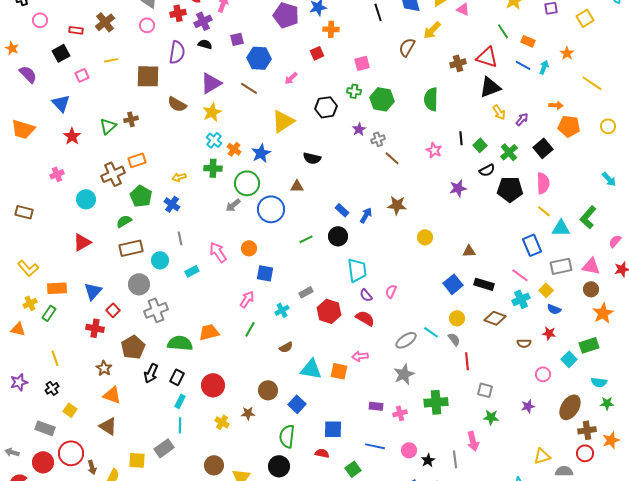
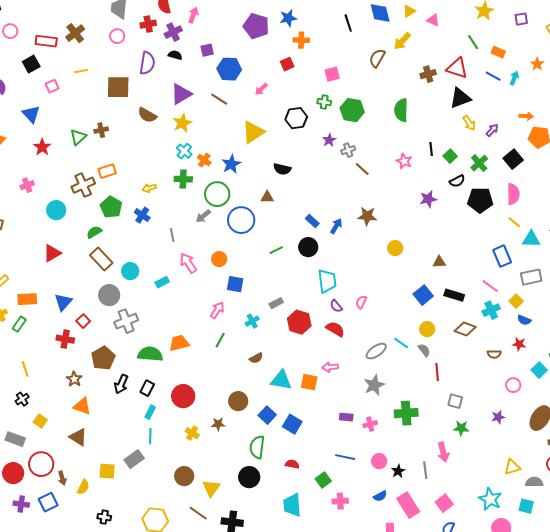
red rectangle: (76, 30) -> (46, 41), size x1.5
gray line: (180, 238) -> (172, 235), moved
brown rectangle: (131, 248) -> (101, 259), turned 60
blue square: (333, 429) -> (292, 424), moved, turned 30

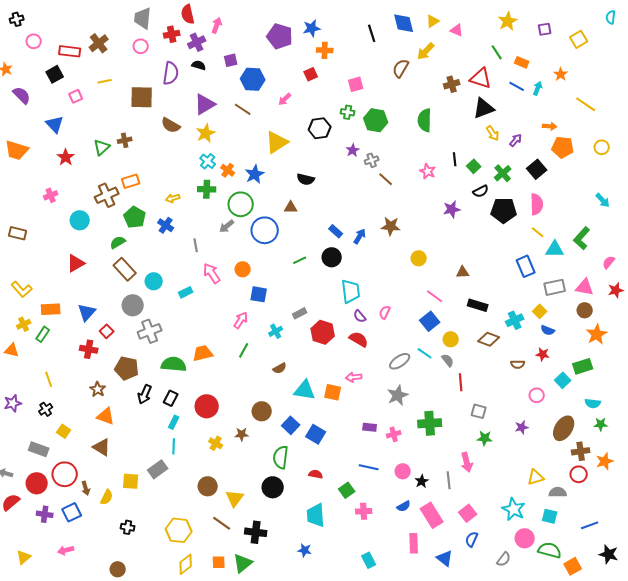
pink line: (490, 286) -> (435, 296), moved
blue square: (423, 295) -> (430, 321), moved
brown pentagon: (103, 358) -> (127, 368), turned -30

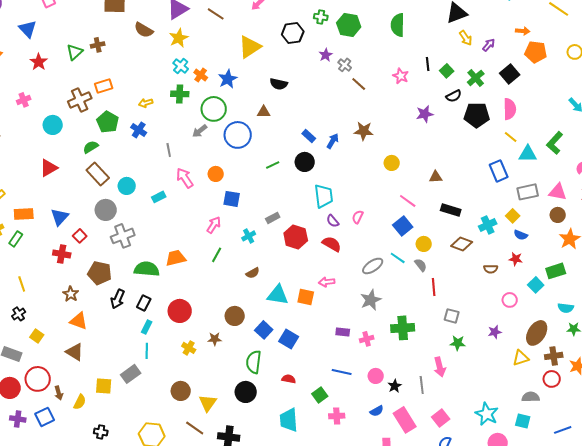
gray cross: (372, 160) -> (345, 65), turned -32
yellow triangle: (536, 477) -> (521, 358), moved

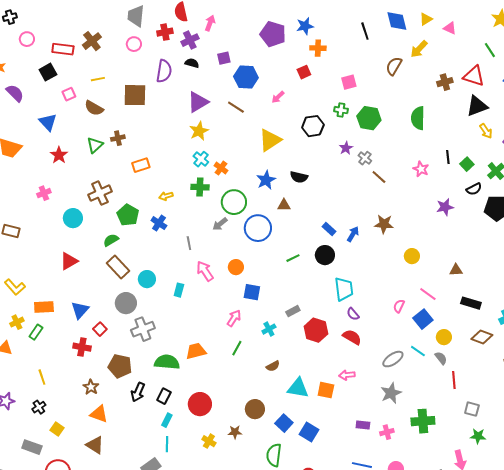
brown semicircle: (144, 30) -> (94, 108), moved
blue star: (228, 79) -> (266, 180), moved
orange rectangle: (104, 86) -> (141, 165), moved
cyan rectangle: (159, 197) -> (179, 290), turned -48
pink semicircle: (358, 217) -> (399, 306), moved

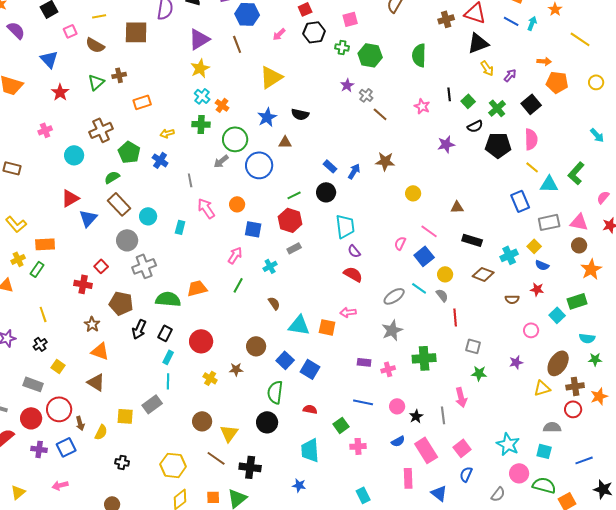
brown line: (236, 107) -> (237, 44), turned 36
black hexagon: (313, 126) -> (314, 32), moved
blue triangle: (80, 310) -> (88, 218), moved
red hexagon: (316, 330) -> (290, 220), moved
brown semicircle: (273, 366) -> (274, 303), turned -96

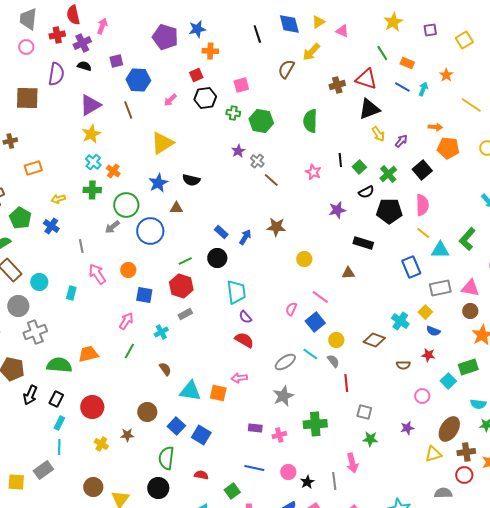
black rectangle: (472, 240) -> (363, 243), moved
cyan cross: (509, 255) -> (400, 321), turned -30

